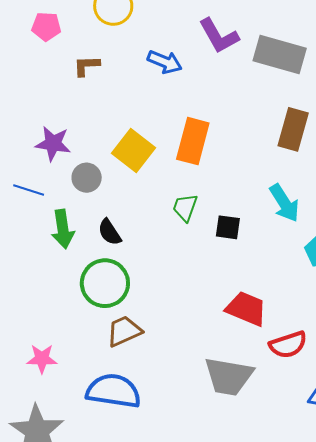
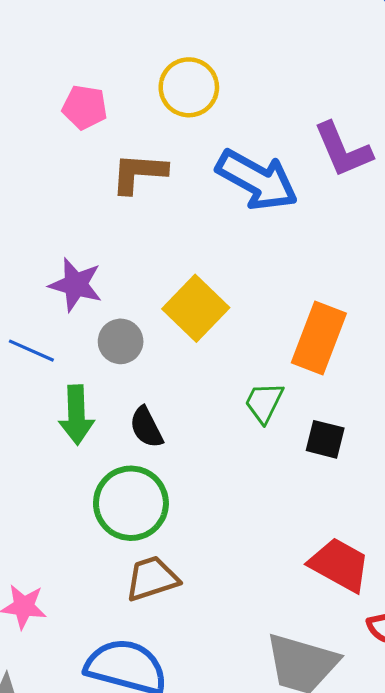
blue arrow: (165, 62) -> (257, 180), size x1.6
brown L-shape: (87, 66) -> (139, 173), size x1.4
orange rectangle: (193, 141) -> (319, 338), moved

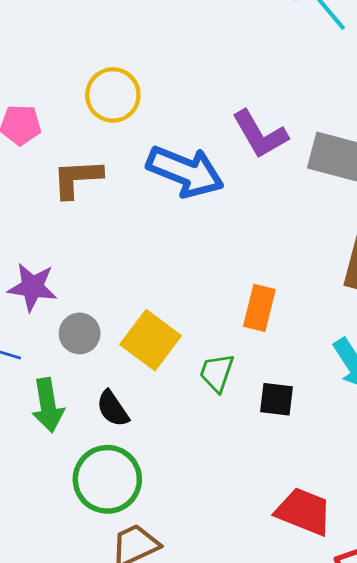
yellow square: (196, 308) -> (151, 340), moved
orange rectangle: (319, 338) -> (259, 308), size x0.7

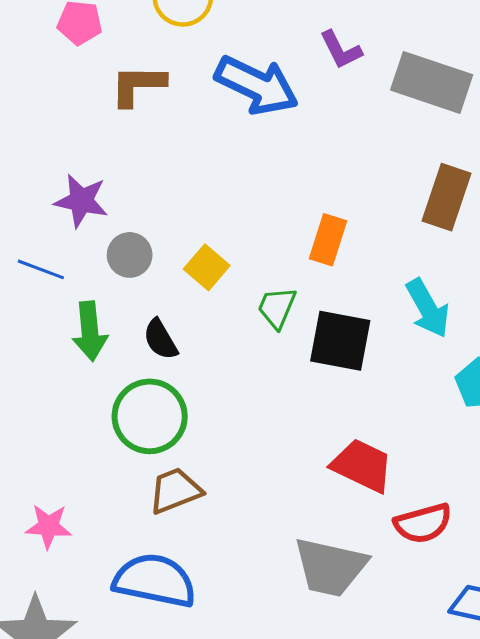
purple L-shape: (260, 134) -> (341, 50), size x0.7
yellow square: (151, 340) -> (207, 267), size x0.7
black square: (277, 399) -> (340, 341), size x1.6

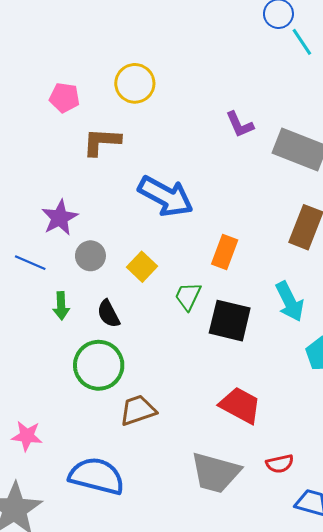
blue arrow: (257, 85) -> (166, 196), moved
purple star: (81, 201) -> (60, 218), turned 30
green arrow: (90, 331) -> (61, 306), size x0.7
brown trapezoid: (175, 491) -> (138, 410), moved
red semicircle: (423, 523) -> (280, 464), moved, size x0.7

